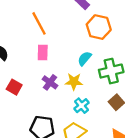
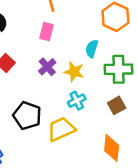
cyan semicircle: (85, 59) -> (92, 49), turned -35

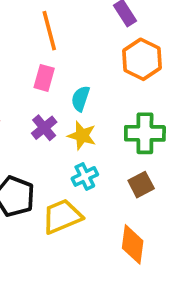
cyan semicircle: (92, 49) -> (81, 99), moved

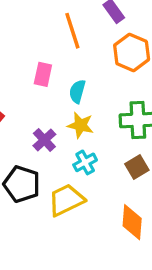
orange line: (49, 31) -> (72, 31), moved
purple cross: (44, 128) -> (44, 140), moved

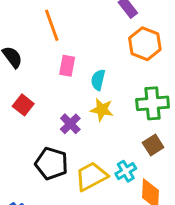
orange line: (72, 31) -> (52, 25), moved
cyan cross: (85, 162) -> (126, 171), moved

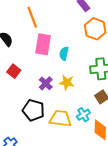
pink rectangle: (67, 66) -> (43, 44), size x1.5
yellow star: (102, 110) -> (67, 83), moved
yellow trapezoid: (91, 176) -> (60, 118), turned 35

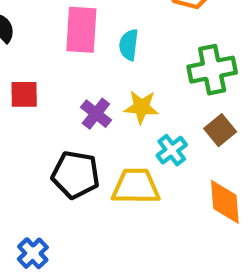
red square: (14, 71) -> (24, 94), turned -32
cyan cross: (83, 115) -> (172, 150), moved

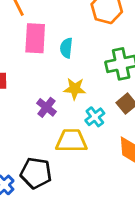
purple cross: (96, 114) -> (46, 107), moved
black pentagon: (76, 175) -> (36, 173), moved

